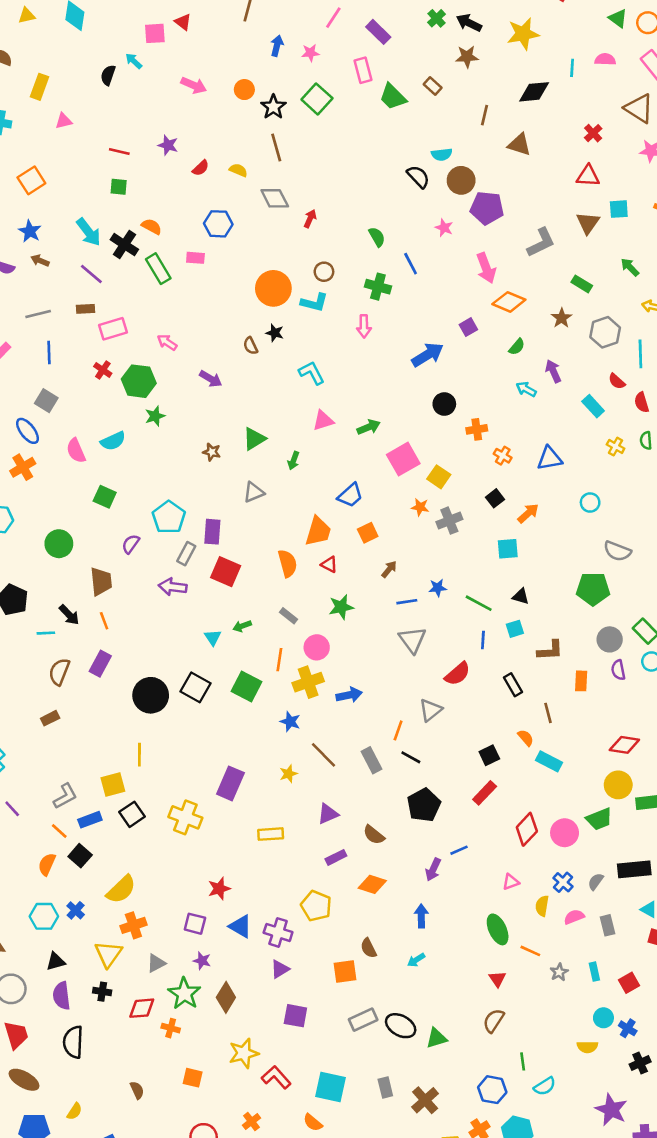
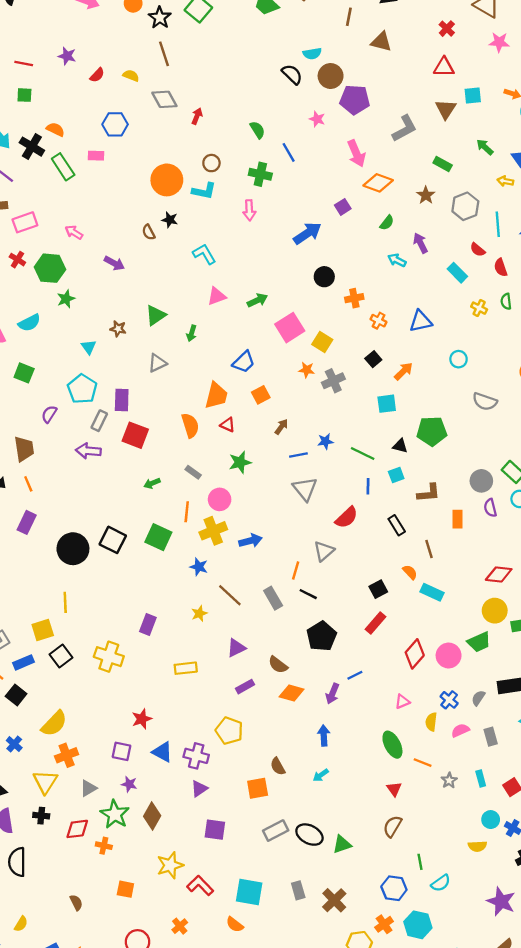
green pentagon: (593, 589) -> (432, 431), moved
cyan triangle: (213, 637) -> (89, 347), moved
purple rectangle: (230, 783) -> (148, 624), size x0.7
orange diamond: (372, 884) -> (292, 693), moved

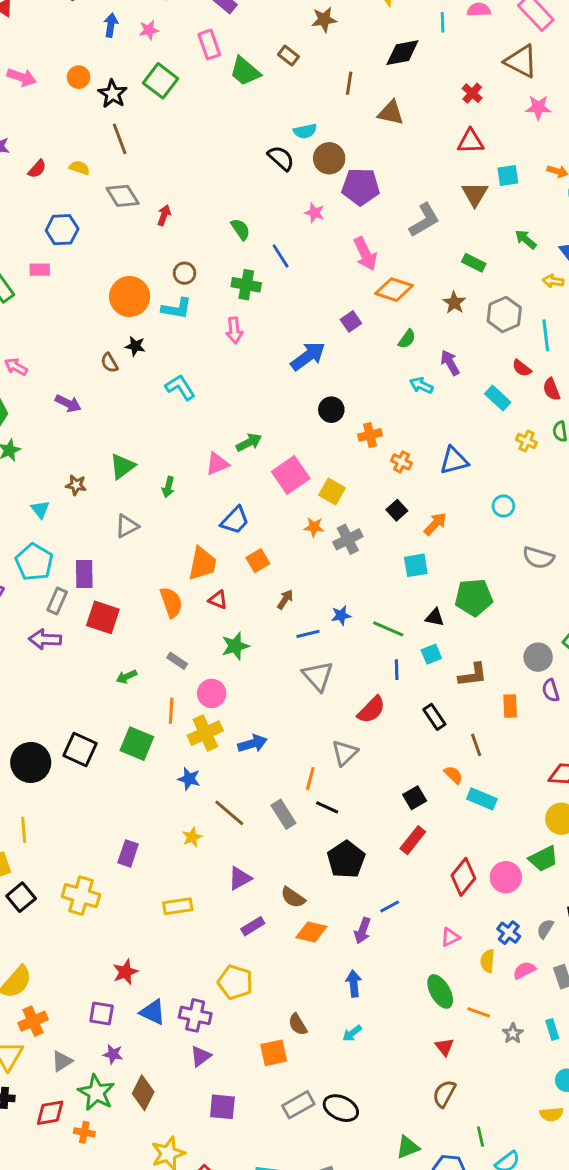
pink triangle: (217, 296) -> (217, 464), moved
green triangle: (342, 844) -> (408, 1147), moved

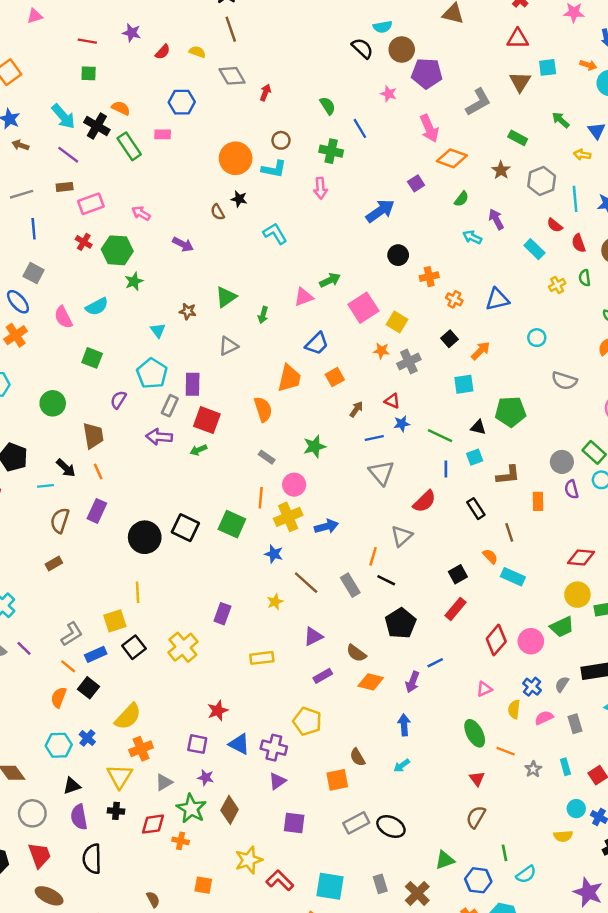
yellow cross: (527, 441) -> (557, 285), turned 35
red triangle: (218, 600) -> (392, 401), moved
green arrow: (126, 677) -> (198, 450), moved
yellow cross: (81, 896) -> (183, 647), turned 32

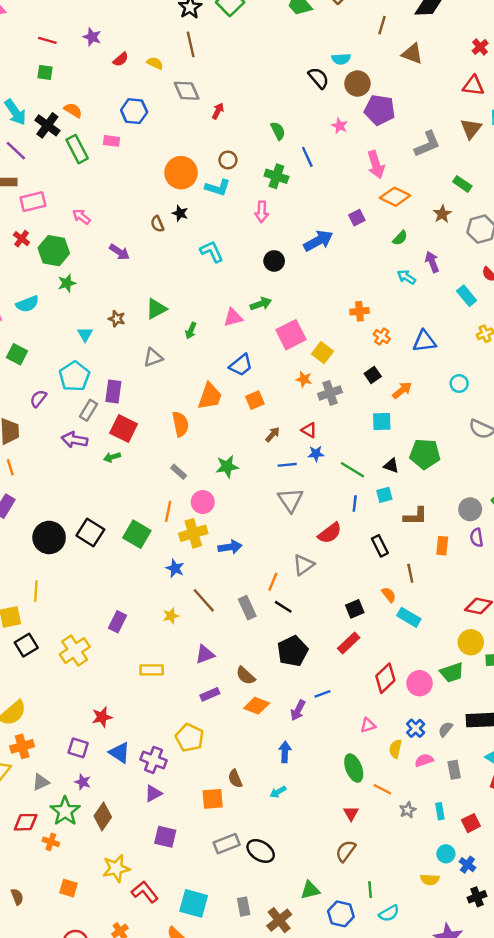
black circle: (398, 255) -> (274, 261), moved

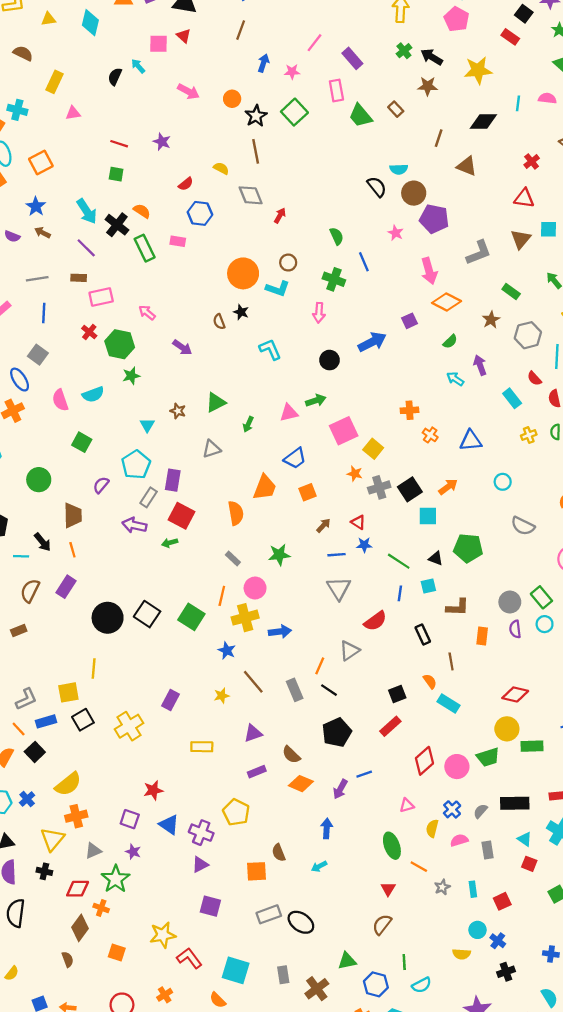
red semicircle: (121, 59) -> (186, 184), moved
black square: (373, 375) -> (410, 489), moved, size x1.5
brown diamond: (103, 817) -> (80, 928), moved

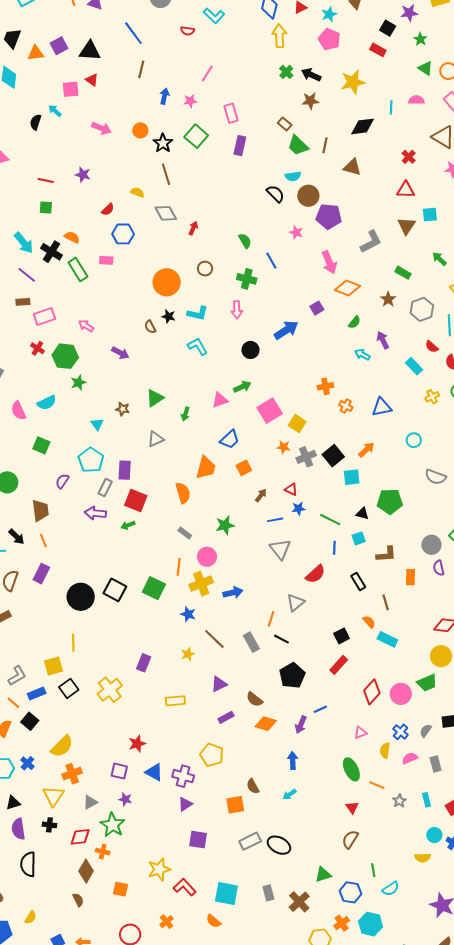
purple rectangle: (352, 58) -> (240, 146), moved, turned 60
green trapezoid: (360, 116) -> (298, 145), moved
cyan L-shape: (278, 289) -> (198, 313), moved

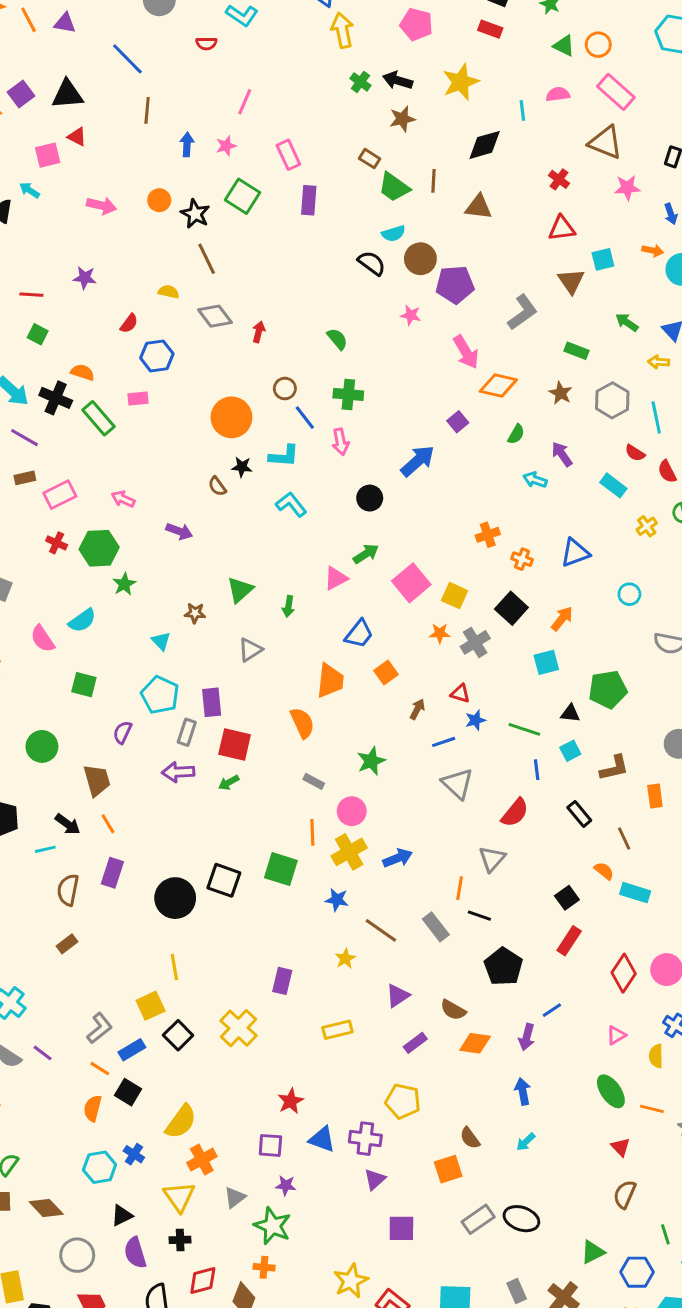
green square: (46, 207) -> (38, 334), turned 32
blue line: (271, 261) -> (305, 418), moved
black square: (333, 456) -> (511, 608), moved
red diamond: (80, 837) -> (203, 1281), moved

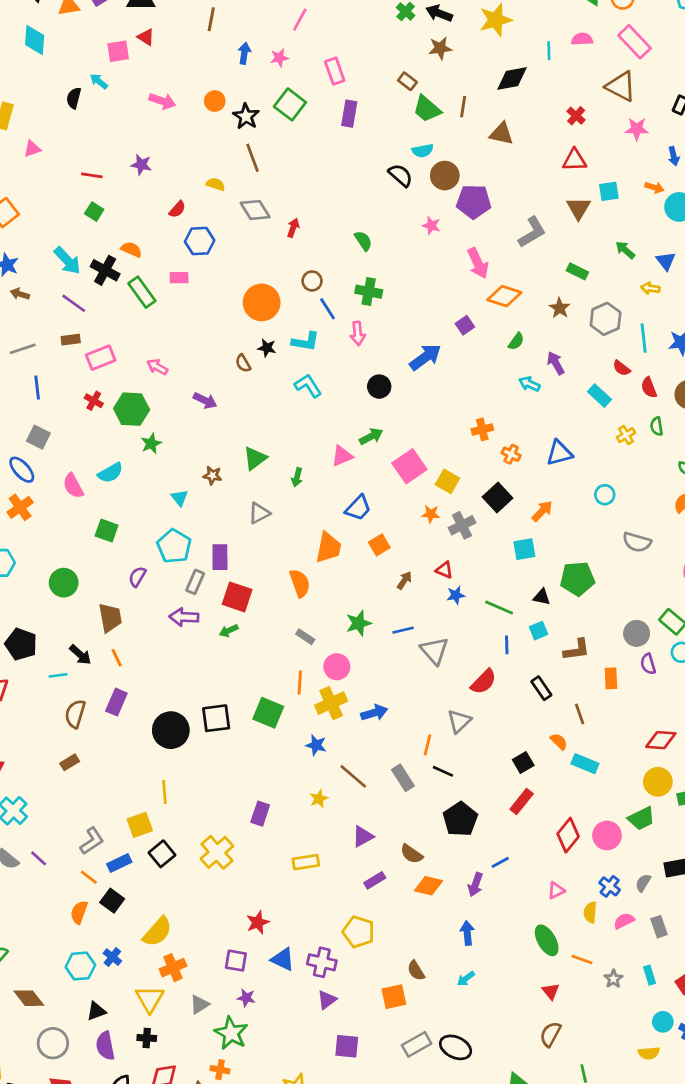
blue line: (444, 742) -> (403, 630), moved
black square: (224, 880) -> (216, 718), turned -32

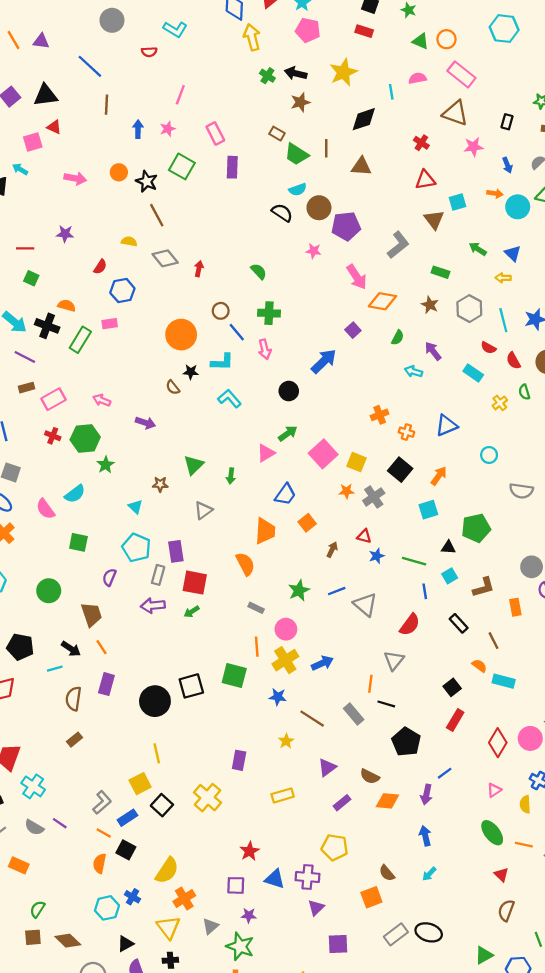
green rectangle: (142, 292) -> (80, 340), turned 75

